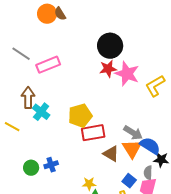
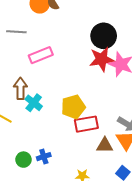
gray line: (21, 54) -> (16, 32), moved, turned -30
red star: (108, 69) -> (102, 59), size x1.4
brown triangle: (111, 154) -> (105, 145), turned -30

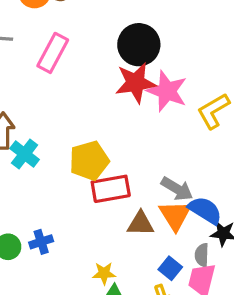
pink rectangle: (41, 55) -> (53, 53), moved, turned -40

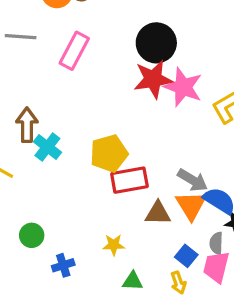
blue cross: (41, 242) -> (63, 265), moved
yellow star: (104, 273) -> (114, 245), moved

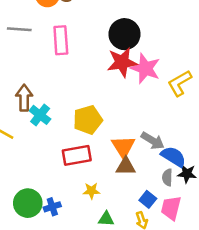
pink rectangle: (74, 51) -> (61, 40), turned -32
red rectangle: (129, 180) -> (77, 155), moved
orange triangle: (191, 205) -> (123, 147), moved
green circle: (32, 235) -> (28, 203), moved, size x1.5
gray semicircle: (216, 243) -> (167, 177), moved

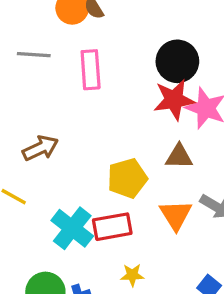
brown arrow: (24, 98) -> (40, 148), turned 65
cyan cross: (40, 115) -> (72, 228), moved, size x1.4
brown triangle: (126, 166) -> (179, 157), moved

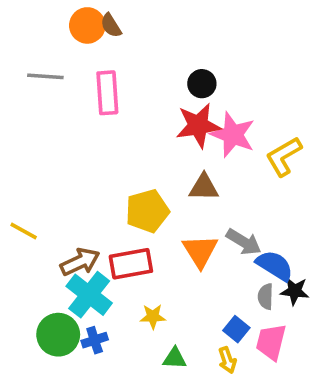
black circle: (177, 61) -> (202, 84), size x0.6
brown arrow: (40, 148) -> (80, 262), moved
cyan cross: (72, 228) -> (89, 295), moved

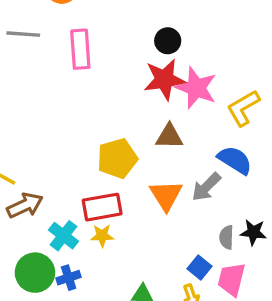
gray arrow: (244, 242) -> (206, 187), turned 104
brown arrow: (80, 262) -> (25, 205), moved
blue semicircle: (275, 266) -> (235, 160), moved
cyan cross: (89, 295) -> (64, 236), size x0.7
yellow star: (153, 316) -> (102, 236), moved

